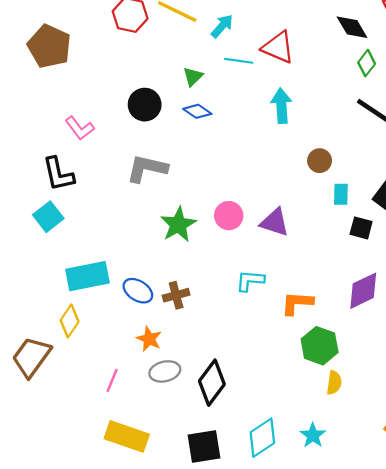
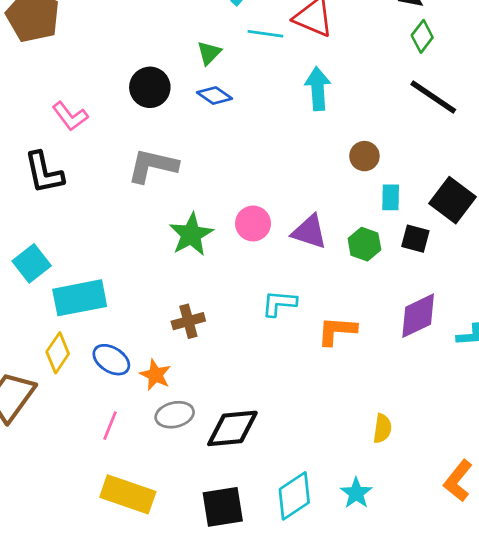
cyan square: (48, 217) -> (32, 263), moved
blue ellipse: (138, 291) -> (111, 360), moved
green hexagon: (320, 346) -> (364, 244), moved, size x0.7
black diamond: (212, 383) -> (232, 428), turned 48

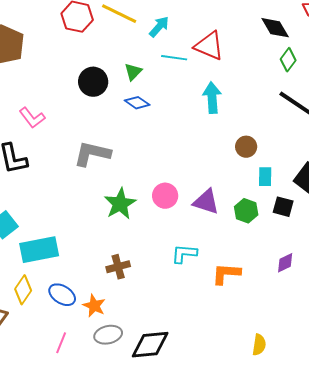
black circle: (150, 87) -> (93, 82), moved
purple diamond: (418, 316) -> (285, 263), size x0.6

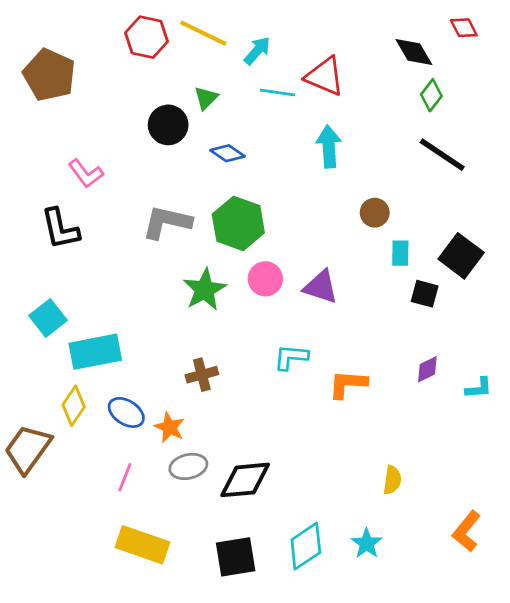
green triangle: (133, 72) -> (206, 98), moved
green hexagon: (246, 211) -> (238, 223), moved, size x1.6

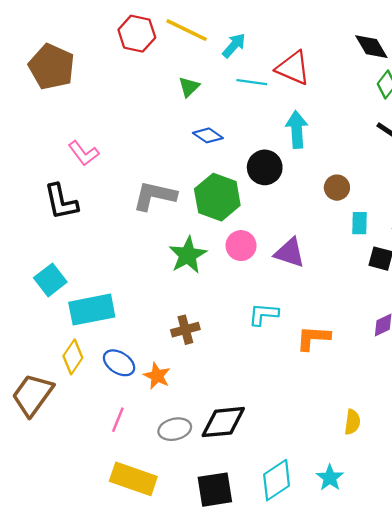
black circle: (168, 125) -> (265, 167), moved
gray ellipse: (188, 466) -> (175, 429), moved

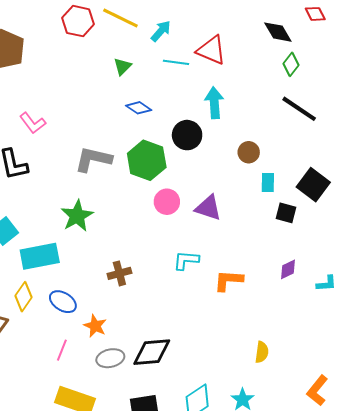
green star: (188, 255) -> (77, 216), moved
orange star: (157, 376) -> (95, 326), moved

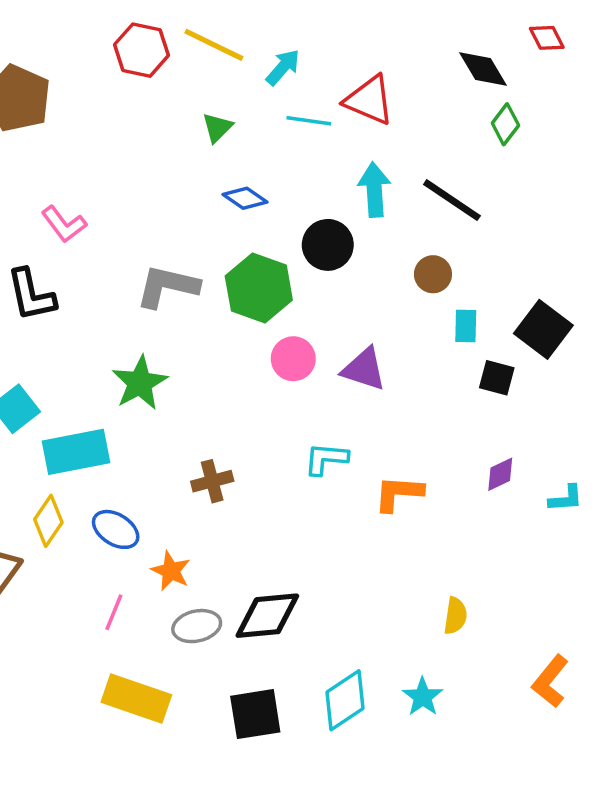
black line: (299, 109) -> (452, 200), moved

